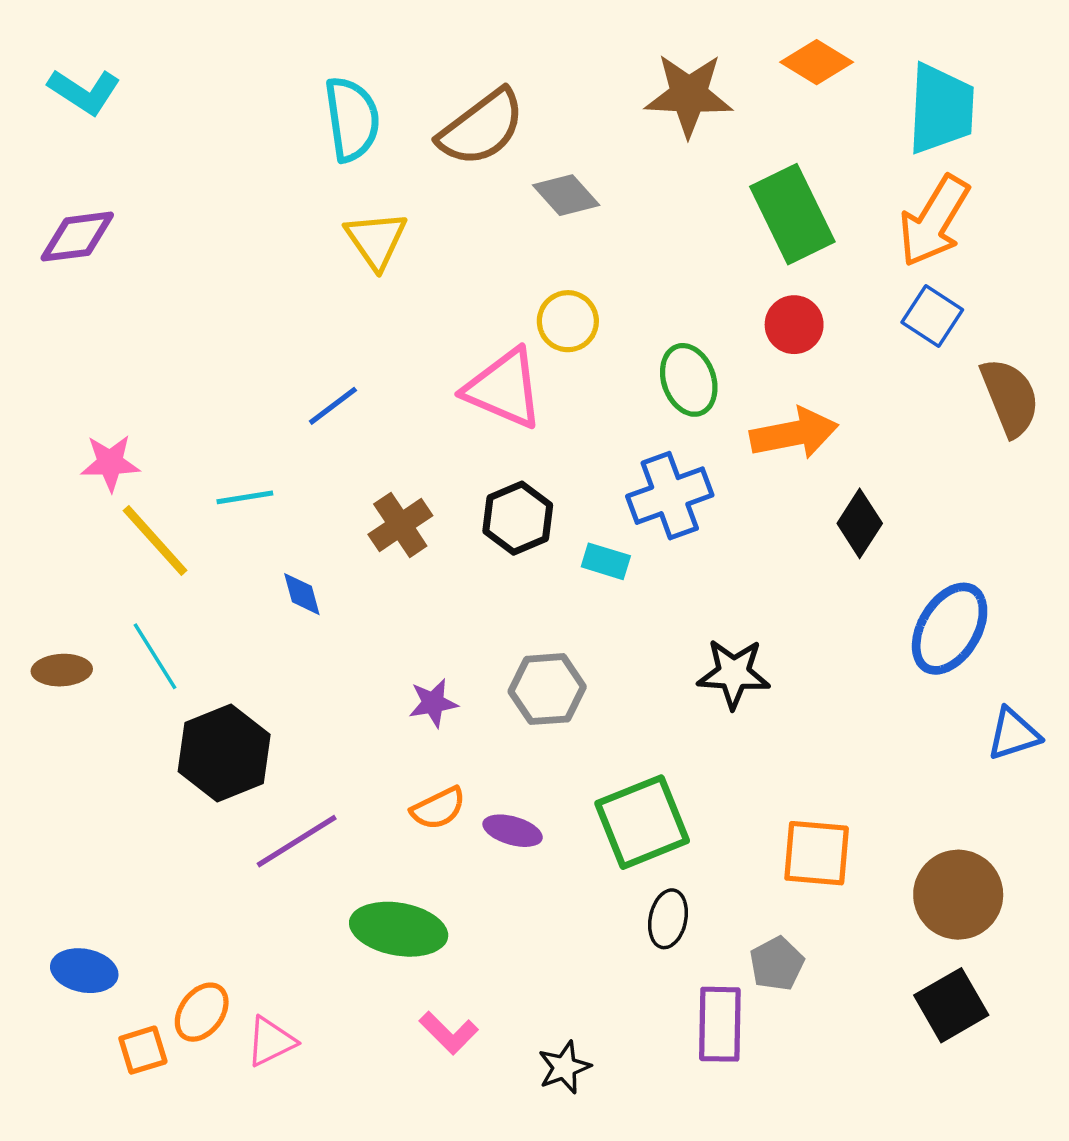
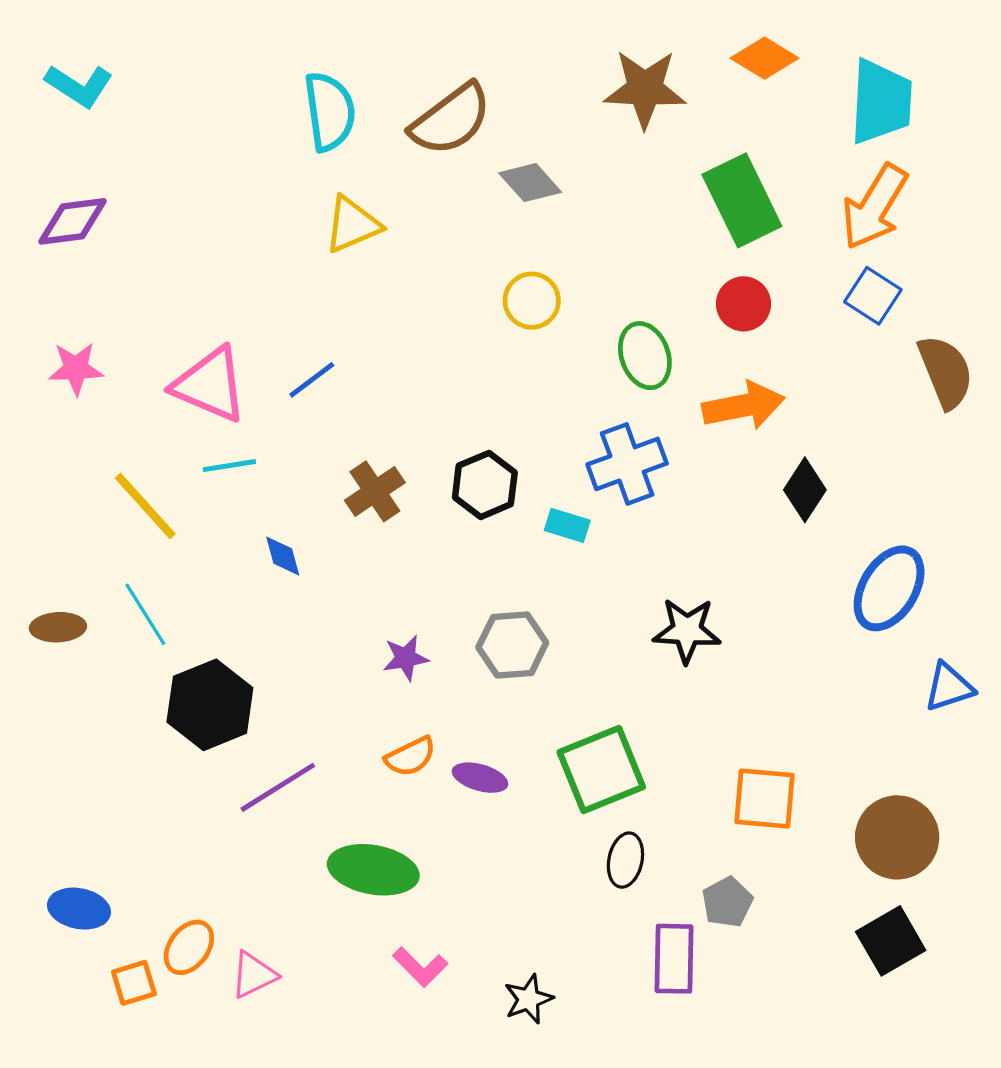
yellow triangle: (376, 240) -> (352, 225), turned 42
pink triangle: (504, 389) -> (210, 385), moved
pink star: (110, 463) -> (76, 369), moved

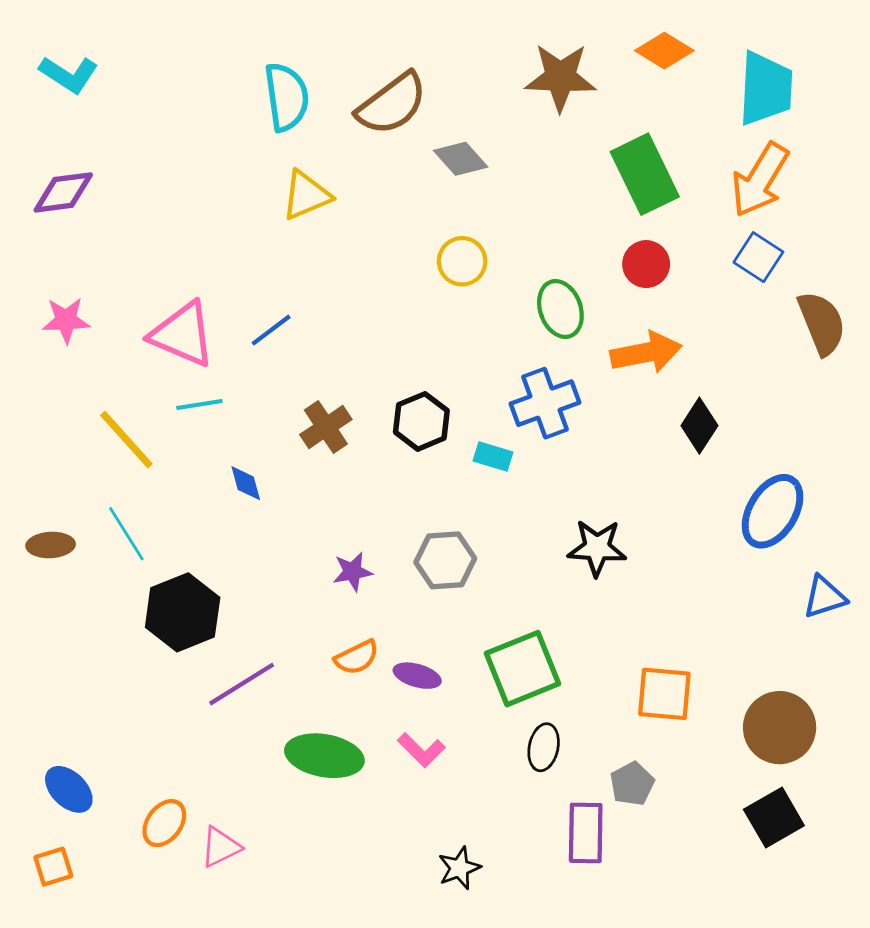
blue ellipse: (79, 909) -> (69, 789), turned 33
pink L-shape: (420, 967) -> (421, 750), moved
orange square: (134, 983) -> (53, 867), moved

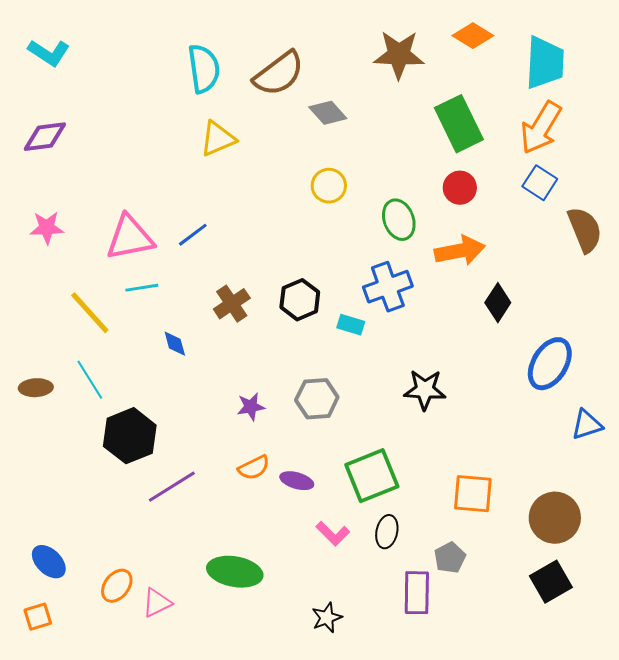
pink triangle: (183, 334) -> (130, 238), turned -34
pink L-shape: (421, 750) -> (333, 534), moved
green ellipse: (324, 756) -> (235, 572), moved

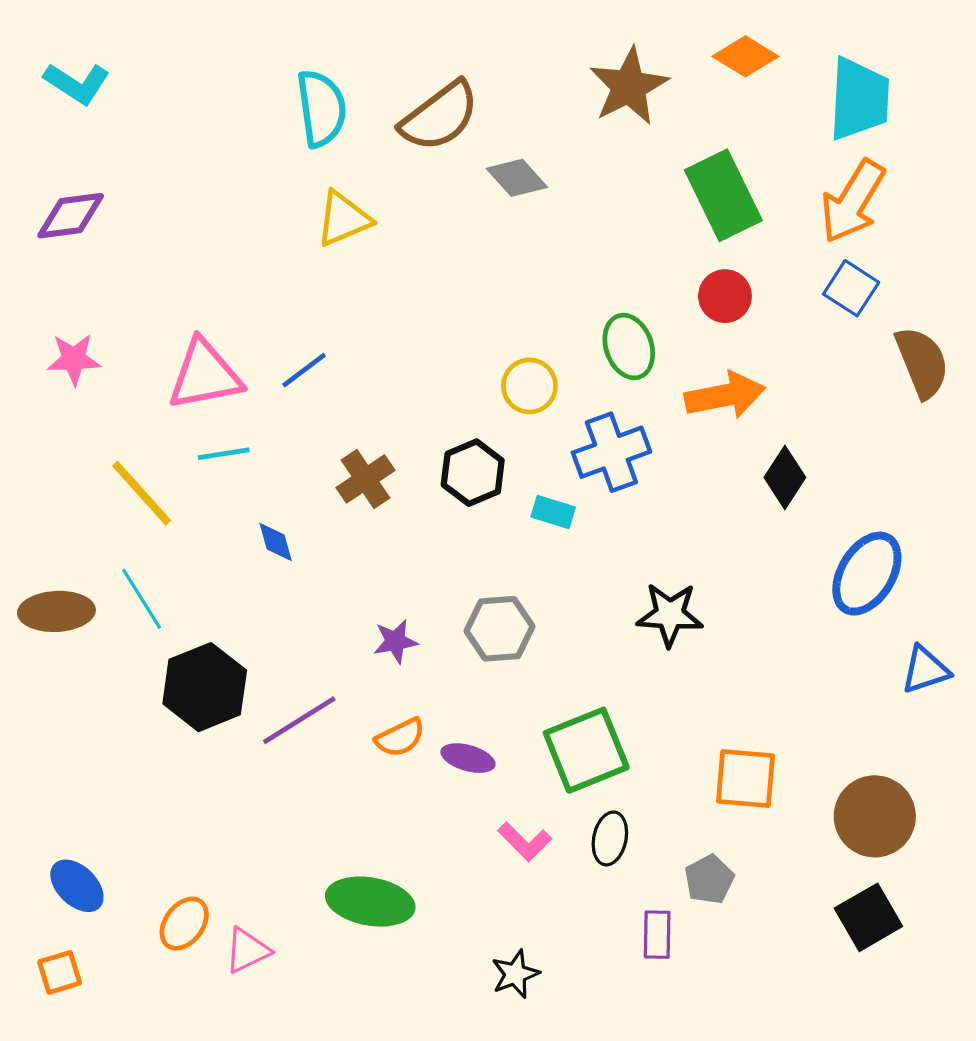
brown star: (399, 55) -> (629, 86), turned -30
yellow circle: (329, 186) -> (529, 386), moved
brown ellipse: (36, 388) -> (56, 611), size x1.4
purple line: (172, 487) -> (299, 720), moved
purple rectangle: (417, 593) -> (657, 935), size x0.7

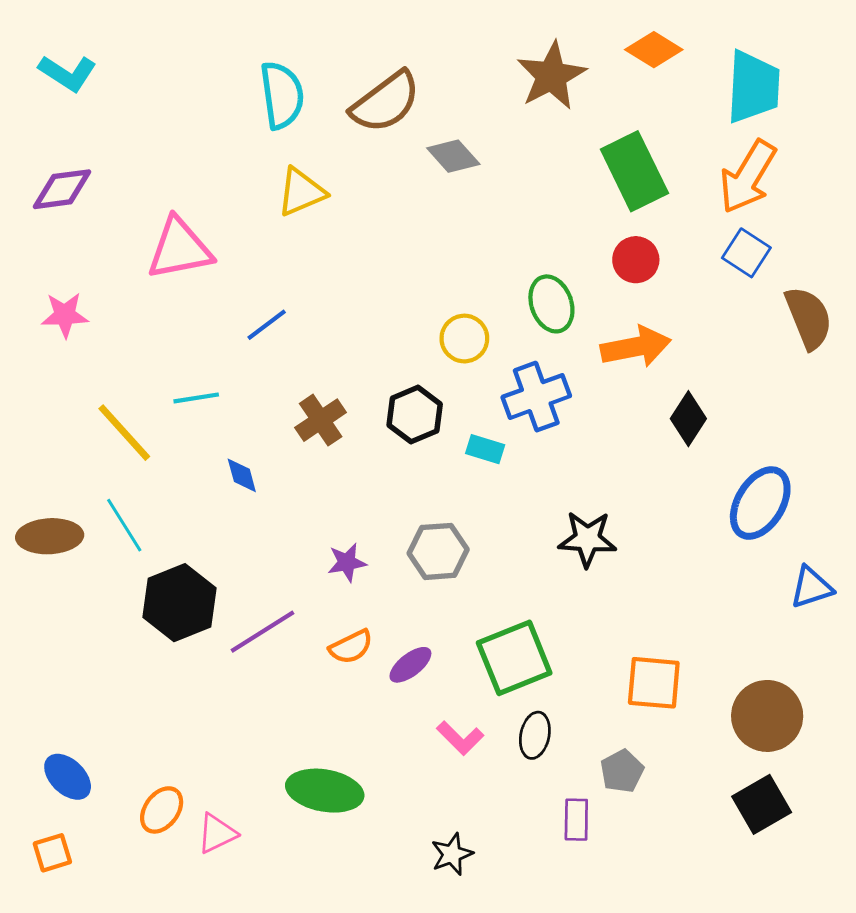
pink triangle: (205, 375) -> (180, 249), moved
purple ellipse: (468, 758) -> (410, 665), turned -54

